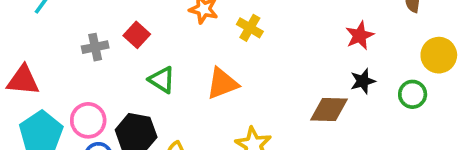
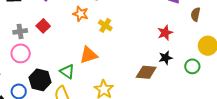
green triangle: (162, 80) -> (67, 72), moved
pink circle: (88, 120) -> (21, 53), moved

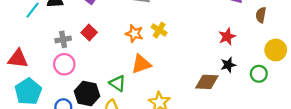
orange star: (81, 14) -> (134, 34), moved

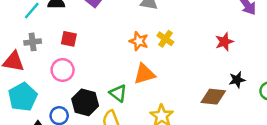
red square: (89, 33) -> (69, 39), moved, turned -35
red star: (227, 37) -> (224, 42), moved
gray cross: (63, 39) -> (33, 42), moved

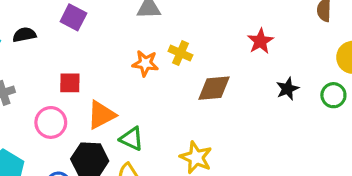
red square: (69, 39) -> (70, 83), moved
orange triangle: (144, 74) -> (101, 115), moved
brown diamond: (213, 97) -> (214, 88), moved

